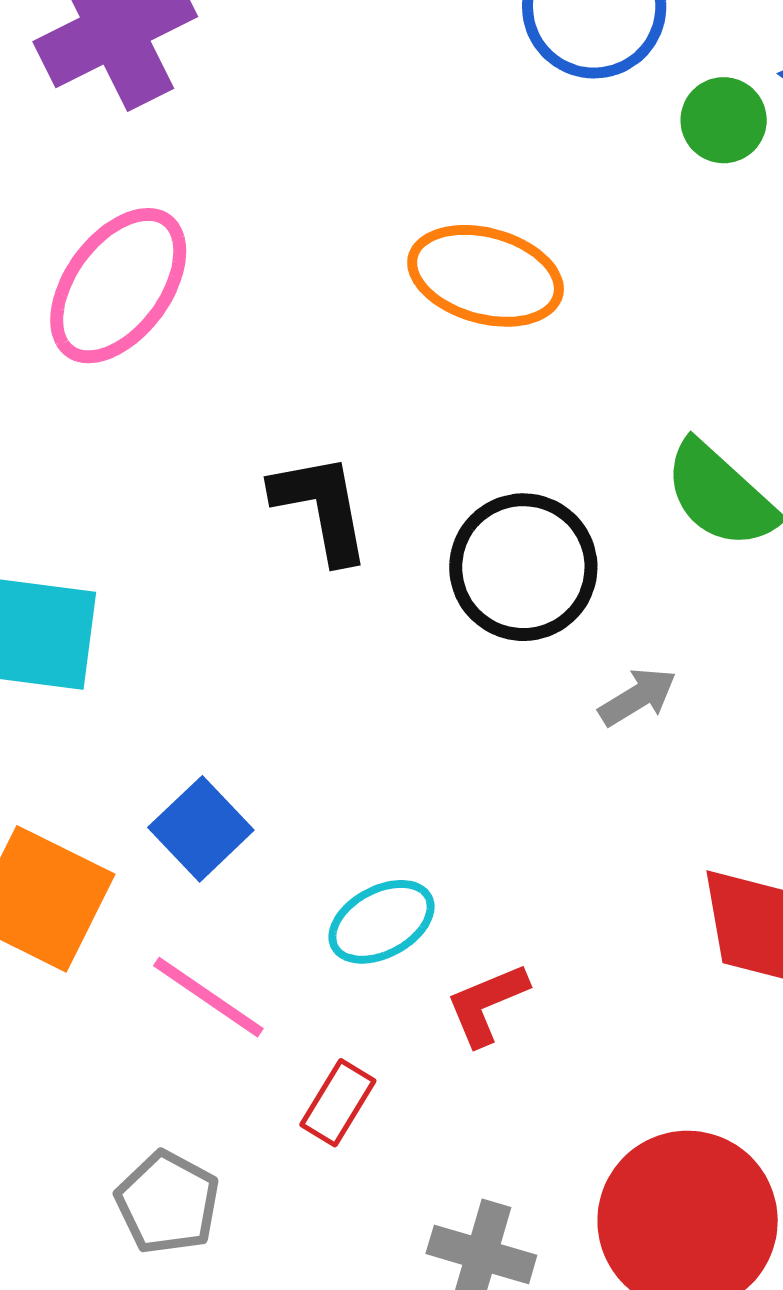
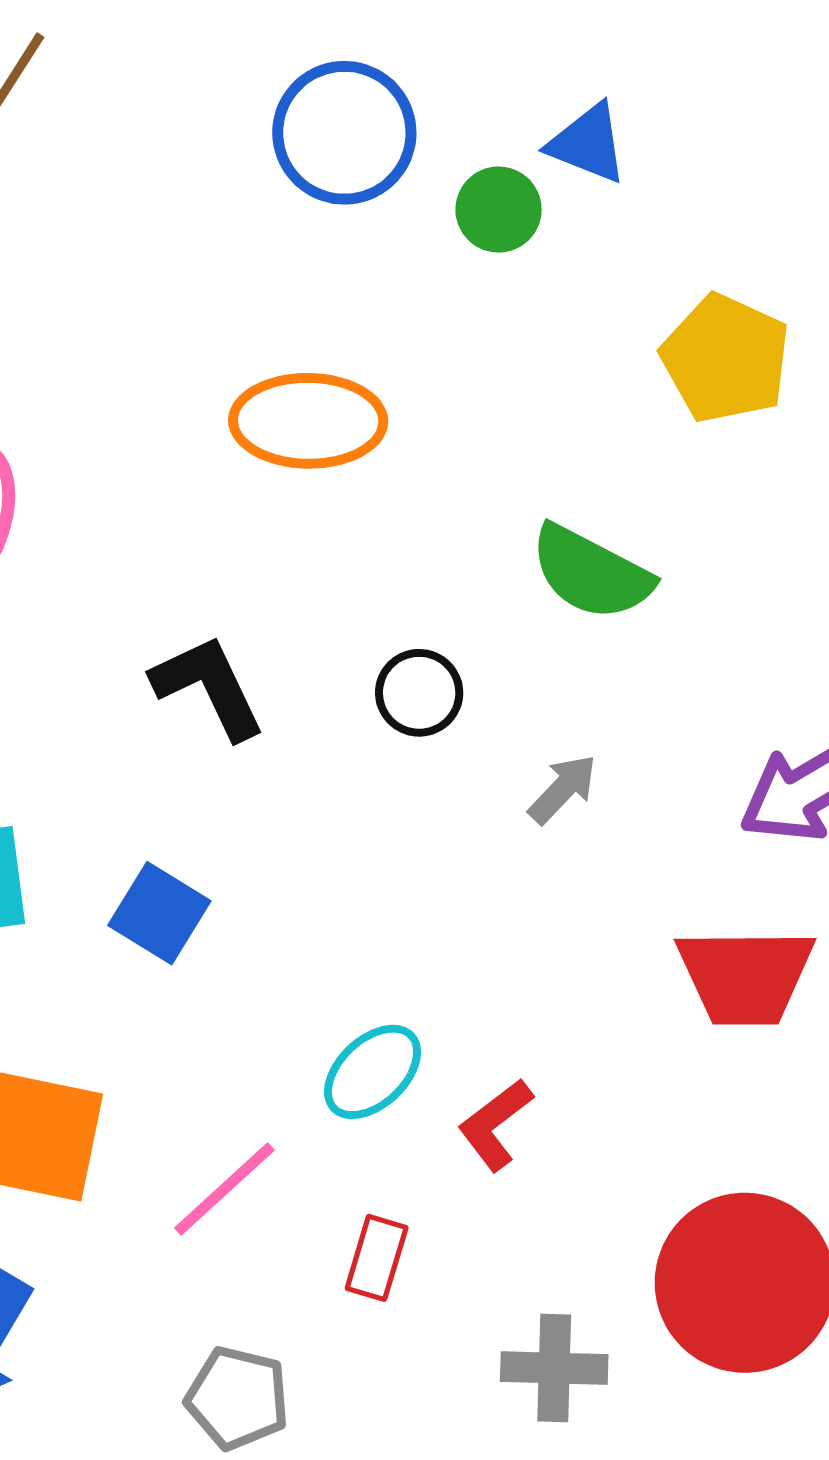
black circle: (523, 567) -> (419, 693), size x0.6
blue square: (201, 829) -> (159, 913), moved
pink line: (208, 997) -> (224, 1189), turned -62

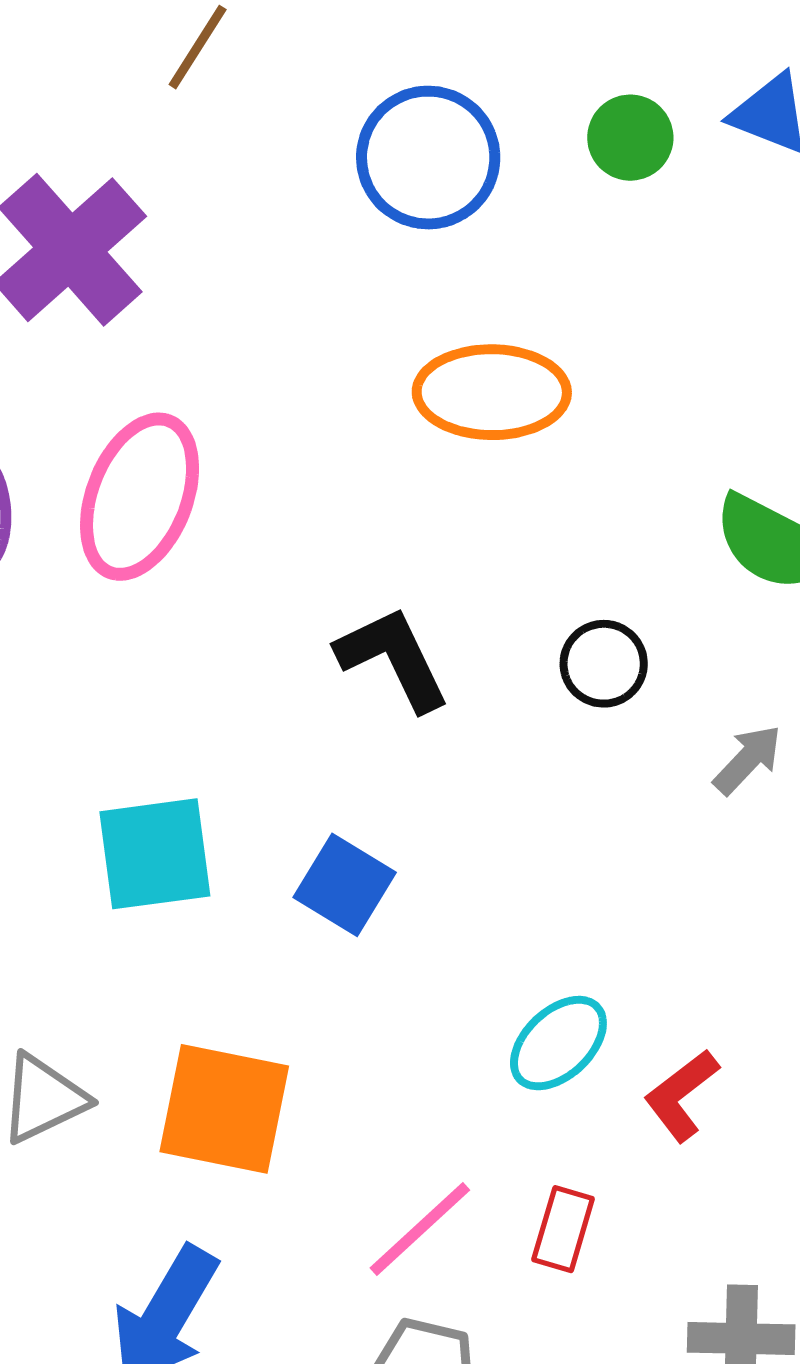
blue circle: (344, 133) -> (428, 158), moved
green circle: (499, 210) -> (630, 138), moved
pink line: (224, 1189) -> (420, 1229), moved

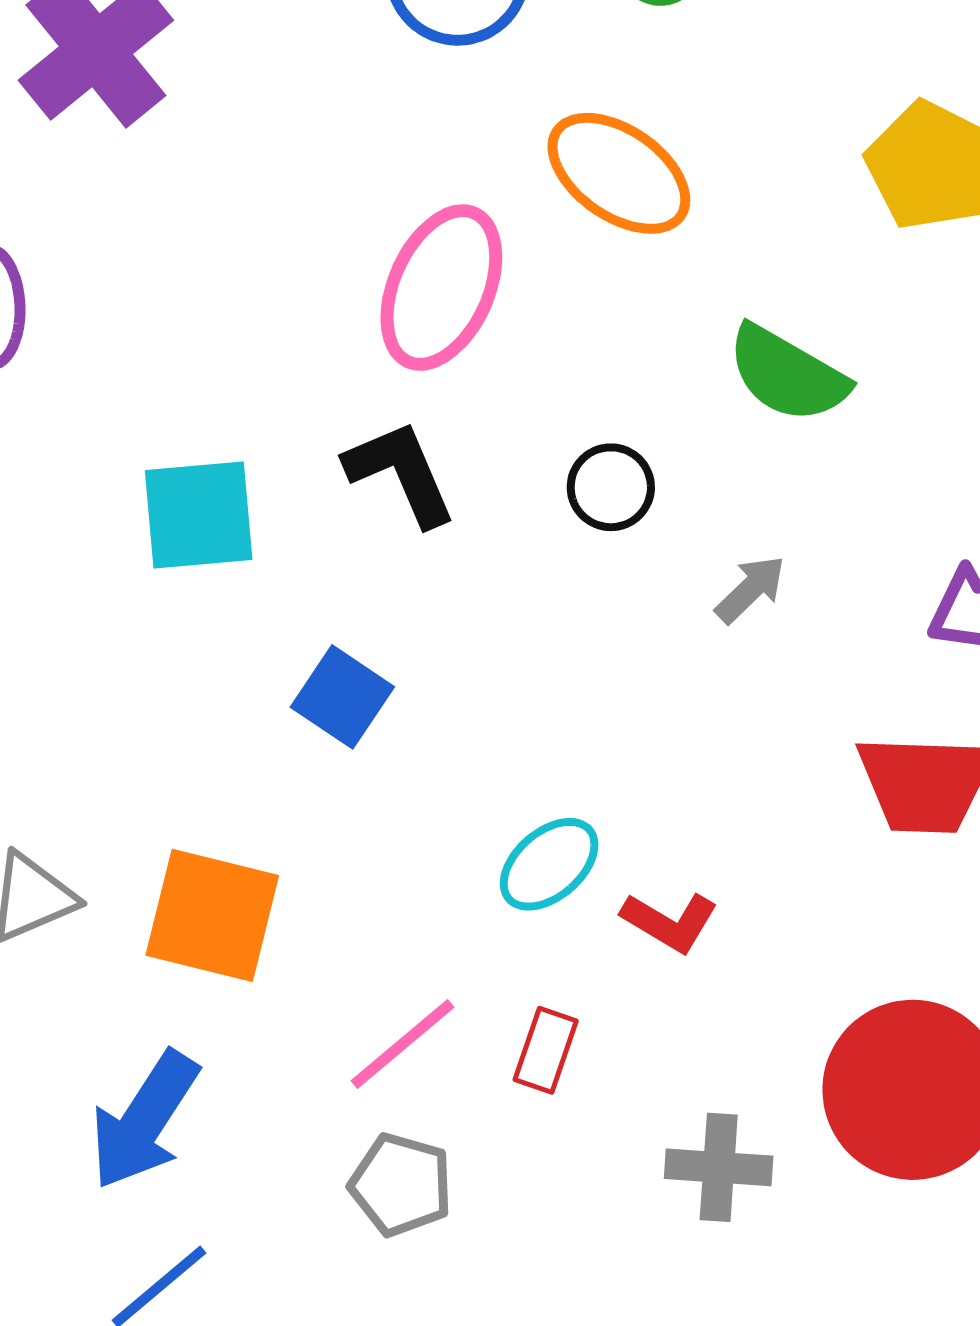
orange ellipse: (492, 392) -> (619, 173), moved, turned 32
pink ellipse: (140, 497) -> (441, 288), moved
cyan square: (155, 854) -> (199, 515), moved
red L-shape: (681, 1095) -> (670, 922), turned -114

